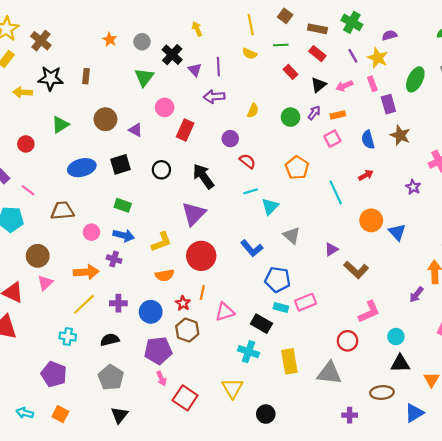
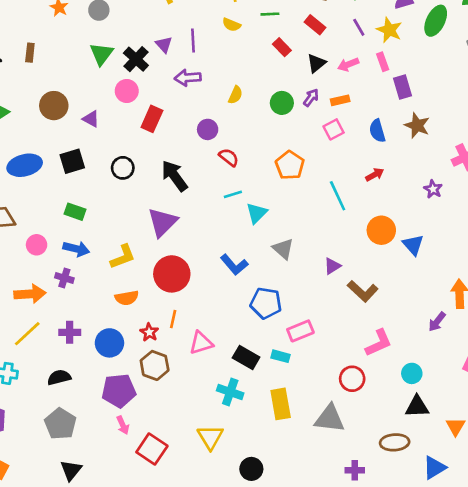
black cross: (172, 55) -> (136, 59), moved
green ellipse: (415, 79) -> (436, 21), moved
cyan rectangle: (281, 307) -> (281, 356), moved

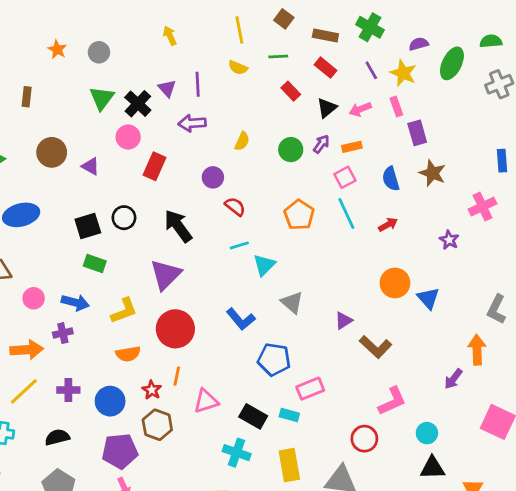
black square: (72, 161) -> (88, 226), moved
cyan line: (338, 196) -> (346, 213), moved
green rectangle: (75, 212) -> (95, 264), moved
purple cross: (64, 278) -> (63, 333), turned -30

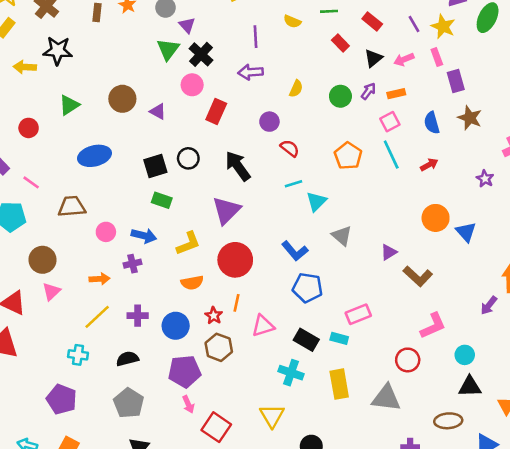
purple triangle: (167, 88) -> (187, 25), moved
brown rectangle: (27, 97) -> (97, 13), moved
orange arrow: (27, 350) -> (100, 279), size x0.7
blue pentagon: (274, 359) -> (307, 288), moved

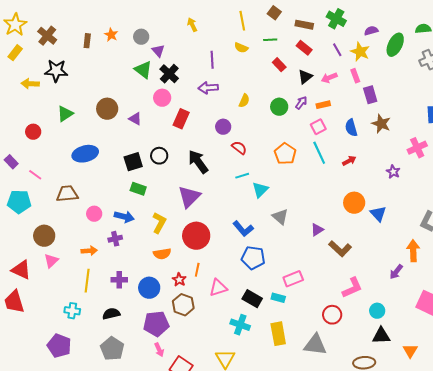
green triangle: (168, 49) -> (143, 70), turned -30
yellow L-shape: (188, 243) -> (159, 223), turned -40
yellow line: (97, 317) -> (87, 281), turned -40

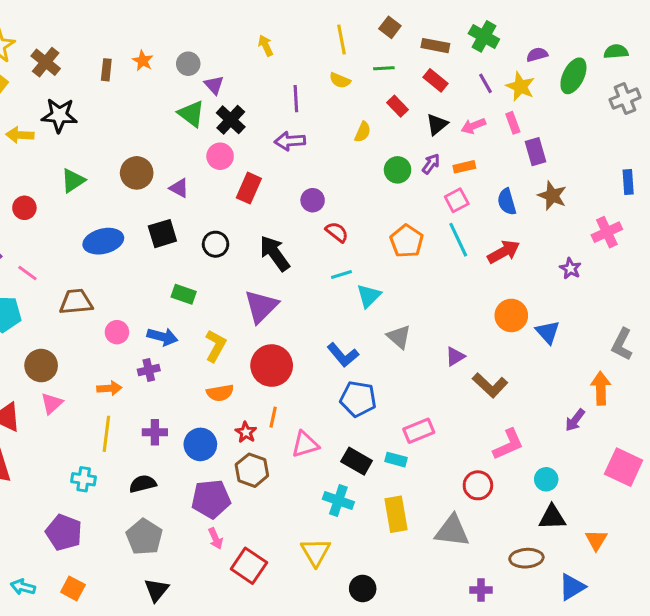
yellow semicircle: (244, 101) -> (363, 132), moved
red arrow: (349, 161) -> (504, 252), size x1.5
black square: (133, 162) -> (162, 234), moved

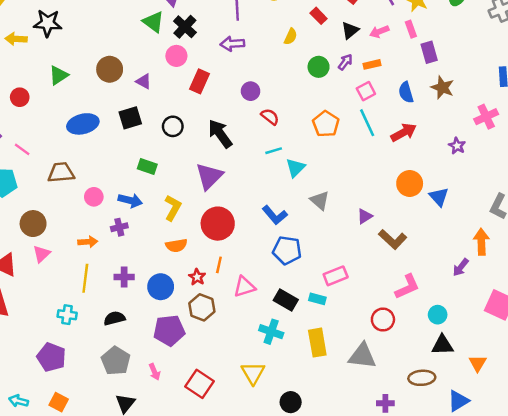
pink arrow: (216, 538) -> (155, 372), moved

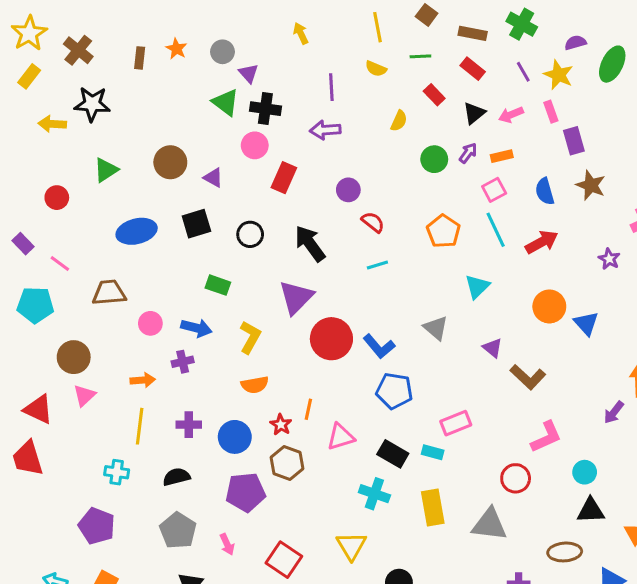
black cross: (185, 27) -> (265, 109), turned -35
cyan triangle: (295, 168) -> (477, 287), moved
purple triangle: (365, 216) -> (493, 348), turned -49
red circle: (218, 224) -> (331, 339), moved

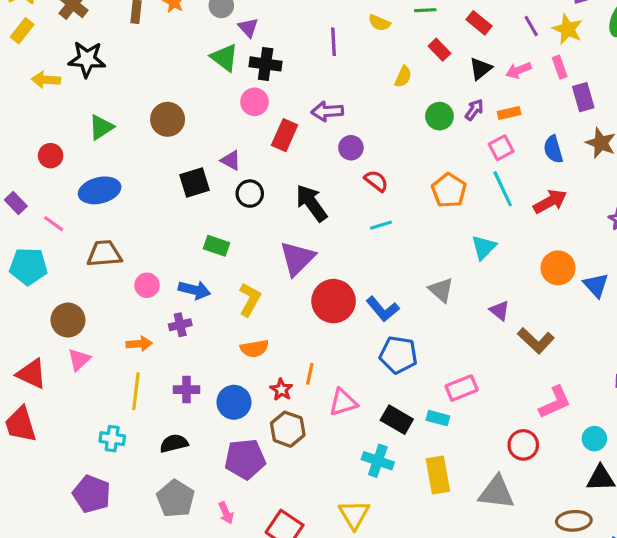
purple arrow: (325, 130) -> (327, 111), moved
purple triangle: (213, 178) -> (231, 160), moved
blue ellipse: (137, 231) -> (100, 190), moved

